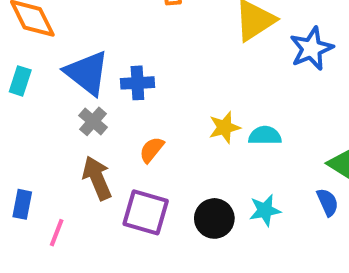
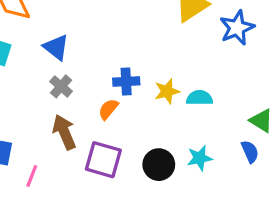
blue triangle: (87, 73) -> (56, 47), size x0.7
blue cross: (137, 83) -> (126, 82), moved

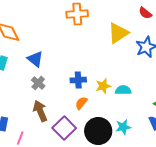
orange semicircle: (108, 109) -> (81, 103), moved
purple square: (103, 160) -> (64, 128), turned 30
black circle: (159, 165) -> (98, 131), size x1.4

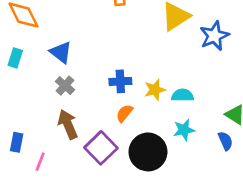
cyan star: (123, 127) -> (184, 130), moved

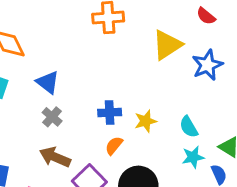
cyan semicircle: (183, 95) -> (189, 127), moved, turned -120
brown arrow: (68, 124) -> (55, 157), turned -44
cyan star: (184, 130) -> (193, 157), moved

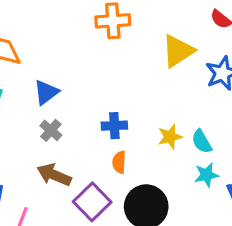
blue triangle: (48, 82) -> (46, 92), turned 45
yellow star: (146, 121) -> (170, 137), moved
orange semicircle: (114, 146) -> (119, 162), turned -36

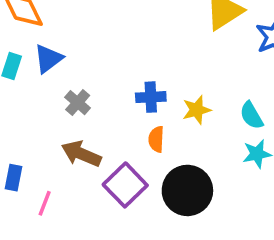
blue triangle: (46, 92) -> (48, 59), moved
yellow star: (170, 137) -> (197, 110), moved

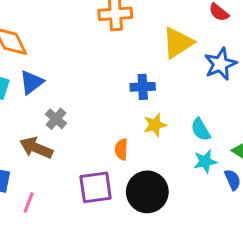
blue cross: (151, 97) -> (143, 87), moved
brown arrow: (81, 154) -> (36, 148), moved
purple square: (125, 185) -> (96, 187), turned 36

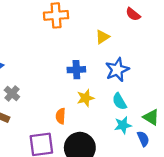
yellow triangle: (178, 43) -> (102, 37), size x0.6
blue star: (220, 64) -> (117, 70), moved

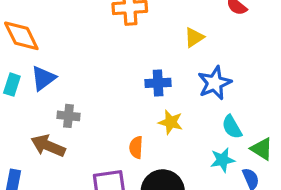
gray cross: (12, 93) -> (68, 116), turned -35
yellow star: (85, 98) -> (171, 122), turned 30
cyan semicircle: (119, 101) -> (232, 127), moved

